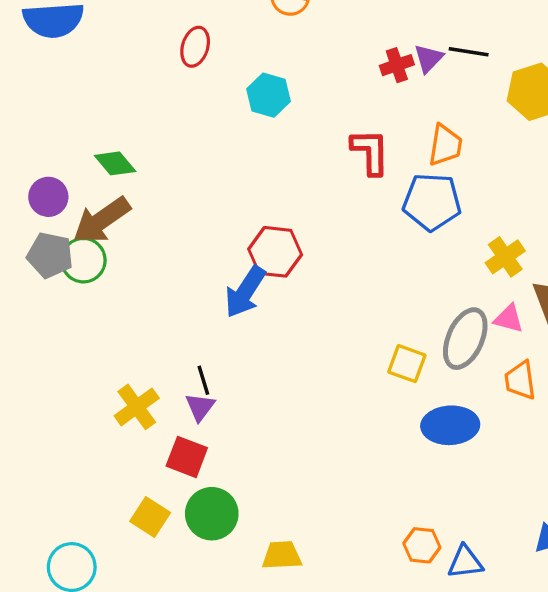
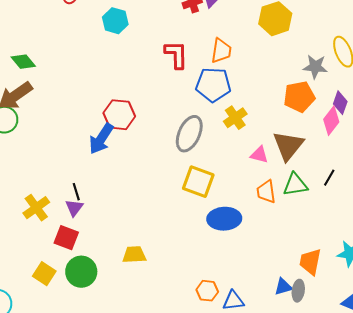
yellow cross: (505, 257) -> (235, 118), moved
gray ellipse: (465, 339) -> (189, 134), moved
yellow square: (407, 364) -> (198, 182), size x1.4
yellow trapezoid: (282, 555) -> (134, 255), moved

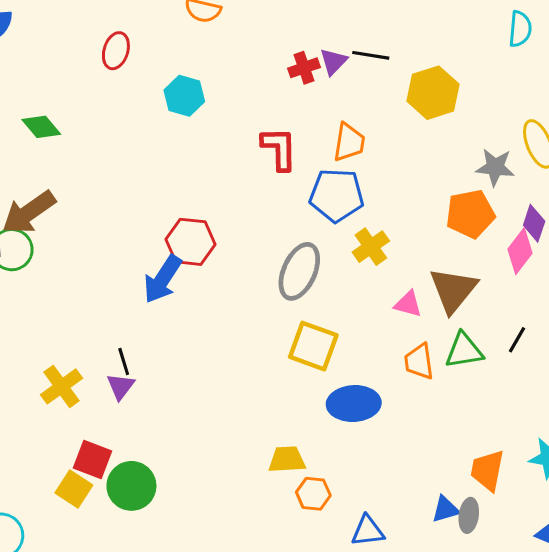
green diamond: (23, 62) -> (41, 127), moved
red square: (66, 238) -> (93, 459), moved
yellow trapezoid: (134, 255) -> (287, 459), moved
orange hexagon: (207, 291) -> (313, 494), moved

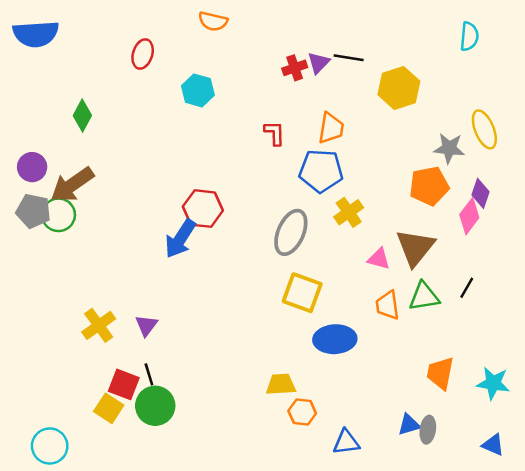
green diamond: (41, 127) -> (82, 116), turned 68
red L-shape: (279, 149) -> (275, 133), size x0.7
black line: (124, 362) -> (149, 374), moved
orange trapezoid: (487, 470) -> (440, 373), moved

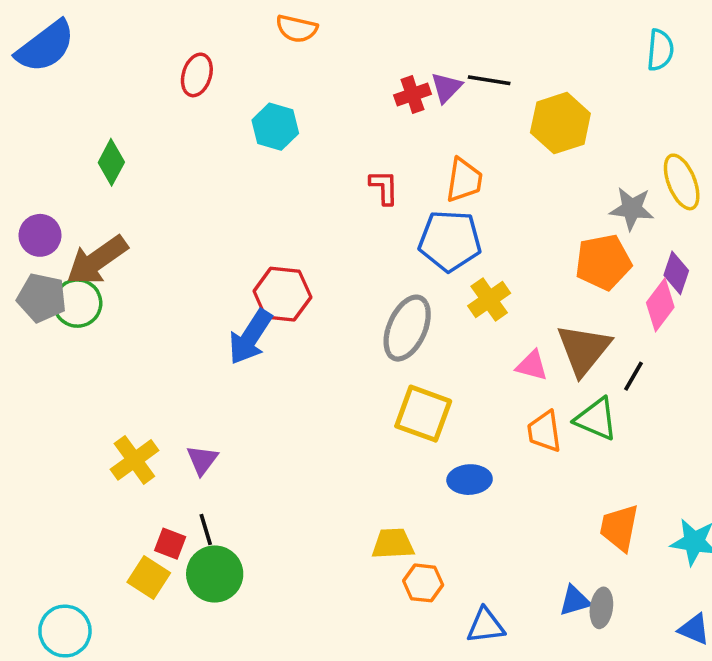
blue semicircle: (36, 34) -> (45, 46), turned -33
black line: (467, 288) -> (634, 376), moved
green triangle: (424, 296) -> (596, 419), turned 32
blue ellipse: (335, 339) -> (470, 480), size x0.7
red square: (124, 384) -> (170, 544), size x0.7

